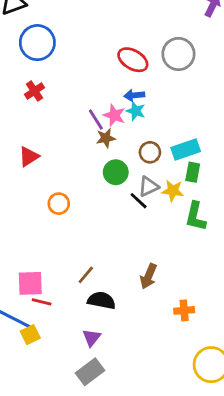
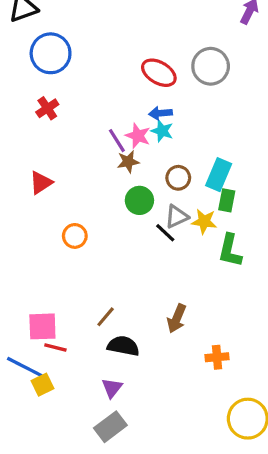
cyan rectangle: (186, 149) -> (219, 175), turned -48

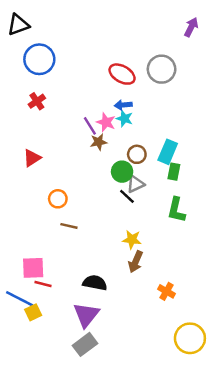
green circle: (139, 200) -> (122, 172), moved
yellow star: (204, 221) -> (132, 240), moved
brown line: (106, 317) -> (69, 226), moved, turned 63
orange cross: (217, 357) -> (166, 291), turned 35
purple triangle: (112, 388) -> (86, 315), size x1.6

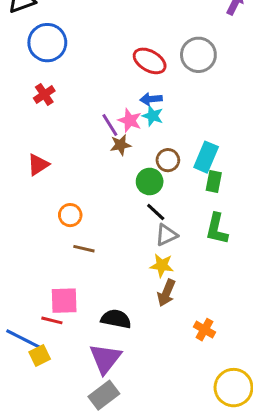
gray triangle: (136, 184) -> (166, 235), moved
pink square: (33, 268) -> (64, 301), moved

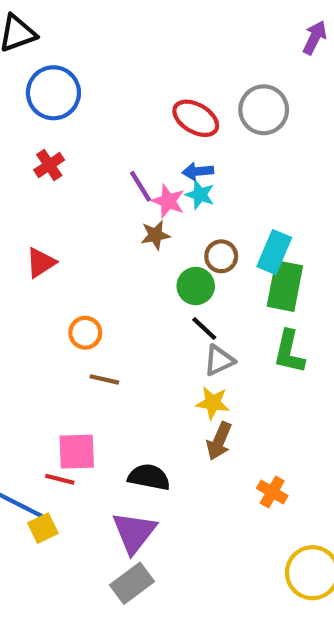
purple line: (110, 125) -> (140, 186), moved
green rectangle: (214, 182) -> (285, 286), size x1.6

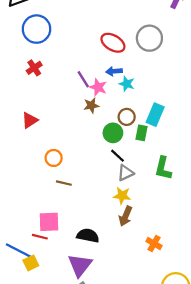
cyan star: (200, 195) -> (127, 84), moved
green rectangle: (285, 286) -> (141, 133), moved, size x0.6

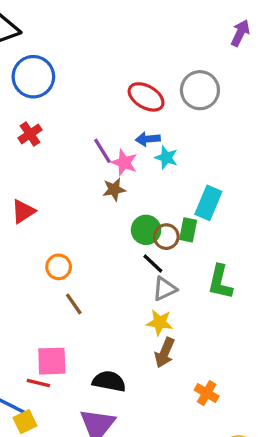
brown circle: (127, 117) -> (166, 237), moved
brown line: (64, 183) -> (74, 304), turned 42

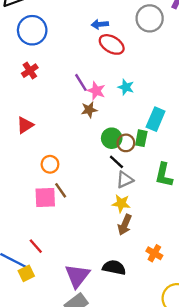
gray circle: (200, 90) -> (150, 18), moved
blue arrow: (148, 139) -> (100, 24), moved
pink square: (52, 361) -> (45, 197), moved
black semicircle: (109, 381) -> (114, 267), moved
red line: (38, 383) -> (36, 246), turned 35

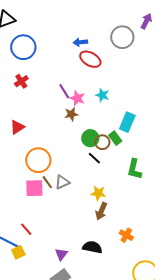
green rectangle: (141, 138) -> (115, 138), turned -48
orange circle: (50, 164) -> (38, 160), size x1.6
gray triangle: (125, 180) -> (62, 182), moved
purple triangle: (77, 276) -> (61, 254), size x0.6

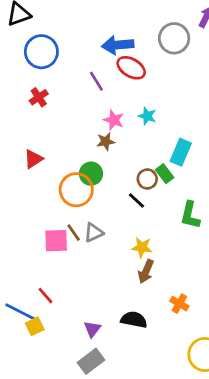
blue arrow: (80, 42) -> (118, 45), size x1.6
purple line: (64, 91) -> (96, 81), moved
green circle: (90, 138) -> (91, 174), moved
orange circle: (38, 160) -> (76, 190), moved

